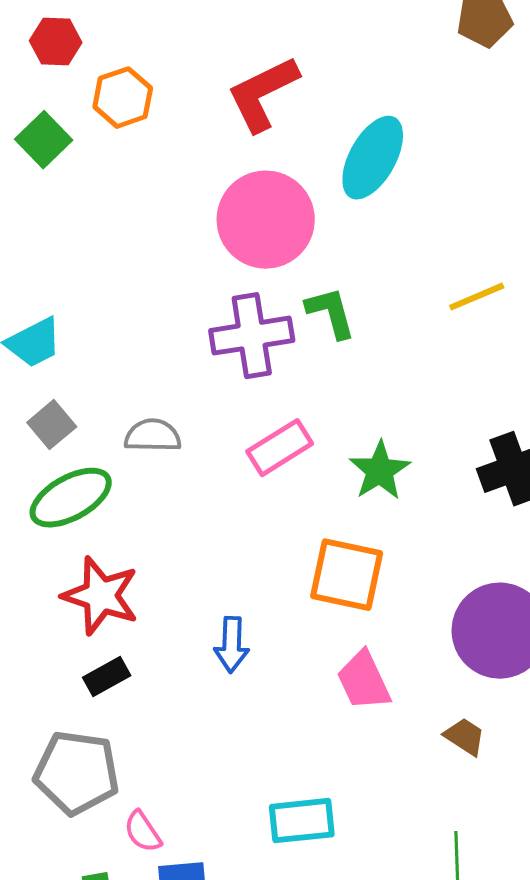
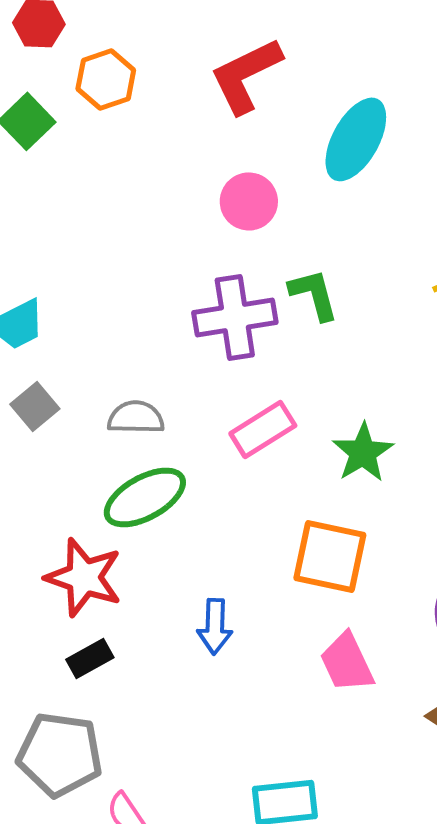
pink circle: (266, 220) -> (249, 201), size x0.6
green ellipse: (71, 498) -> (145, 497), moved

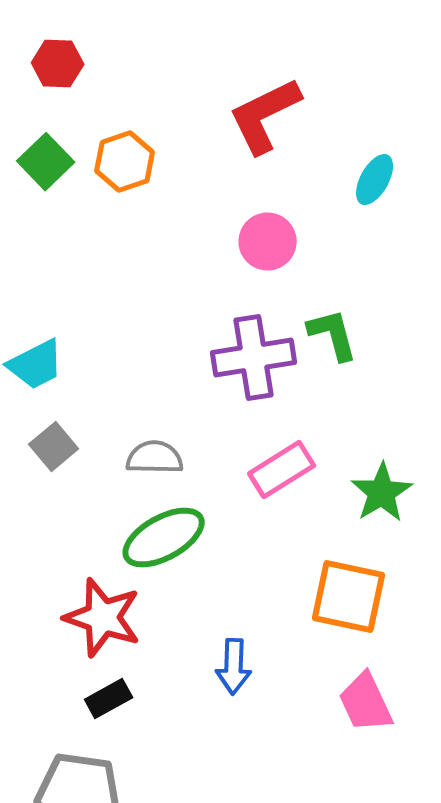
orange hexagon: (106, 79) -> (125, 162), moved
cyan ellipse: (356, 139) -> (375, 180), size x0.6

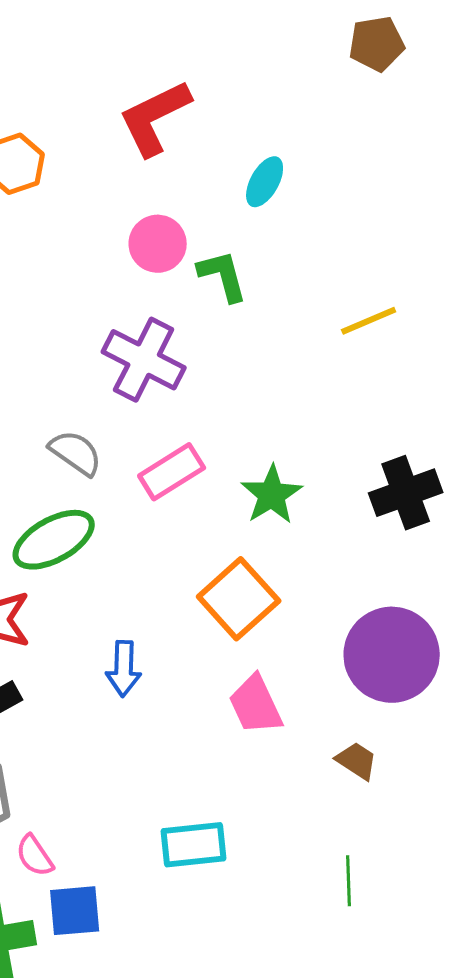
green L-shape: (333, 335) -> (223, 276), moved
purple cross: (254, 358) -> (144, 360), turned 36
gray semicircle: (155, 458) -> (76, 453), moved, turned 34
orange square: (349, 597) -> (239, 599), turned 36

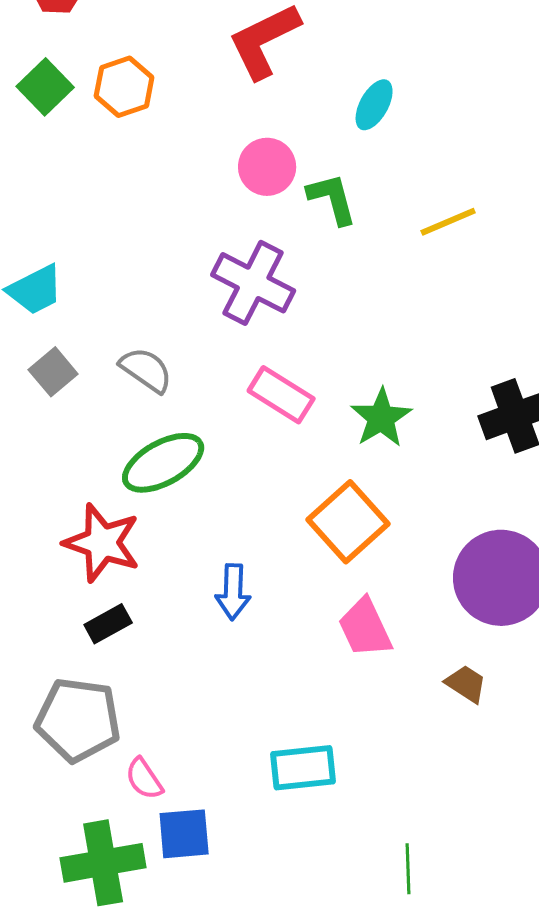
yellow line: (369, 321) -> (448, 222), moved
gray semicircle: (76, 453) -> (146, 370), moved
pink rectangle: (172, 472) -> (281, 395), turned 64
green line: (349, 881) -> (408, 869), moved

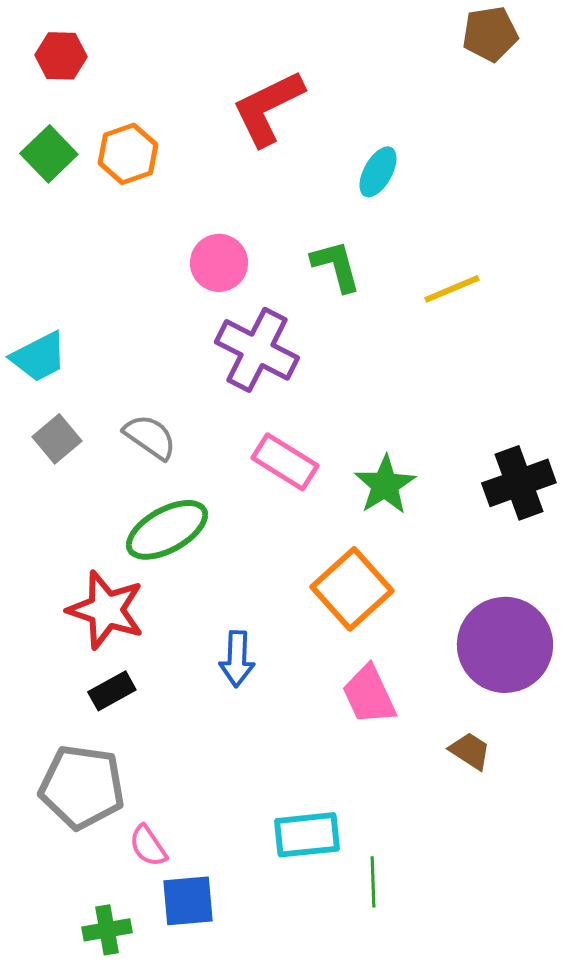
pink circle: (267, 167) -> (219, 263), moved
green cross: (103, 863) -> (107, 930), size x0.6
green line: (408, 869) -> (373, 882), moved

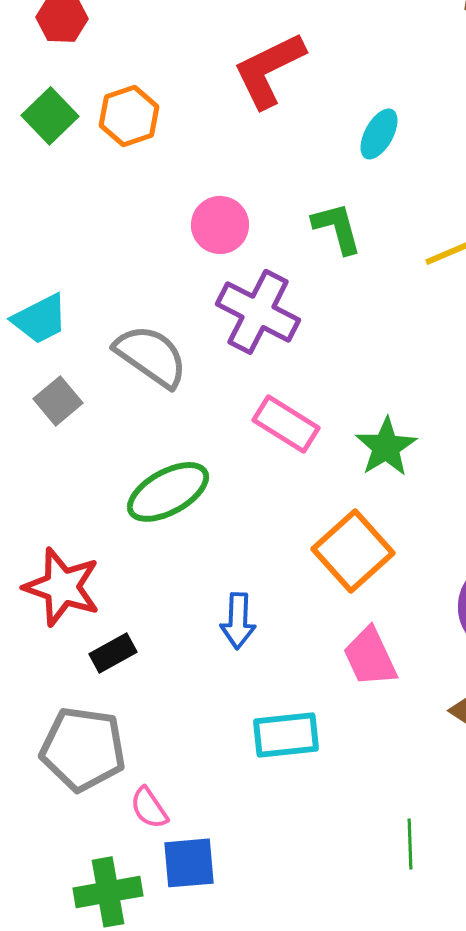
gray semicircle: (150, 437) -> (151, 356), moved, size x1.4
red star: (106, 610) -> (62, 587), moved
cyan rectangle: (307, 835) -> (286, 735), moved
green line: (373, 882) -> (410, 844), moved
green cross: (107, 930) -> (108, 892), size x1.4

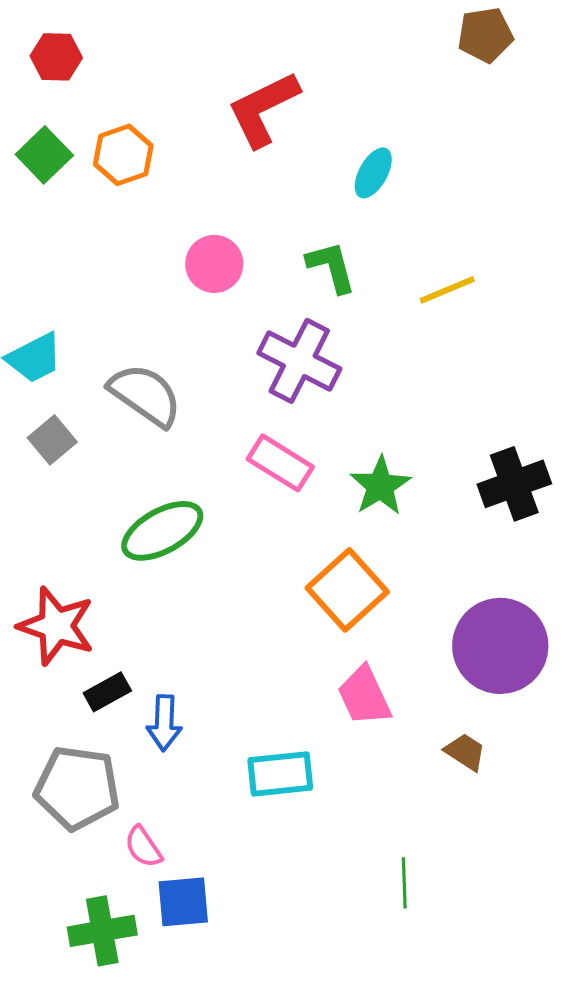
purple cross: (258, 312) -> (299, 361), moved
blue arrow: (238, 621) -> (164, 723), moved

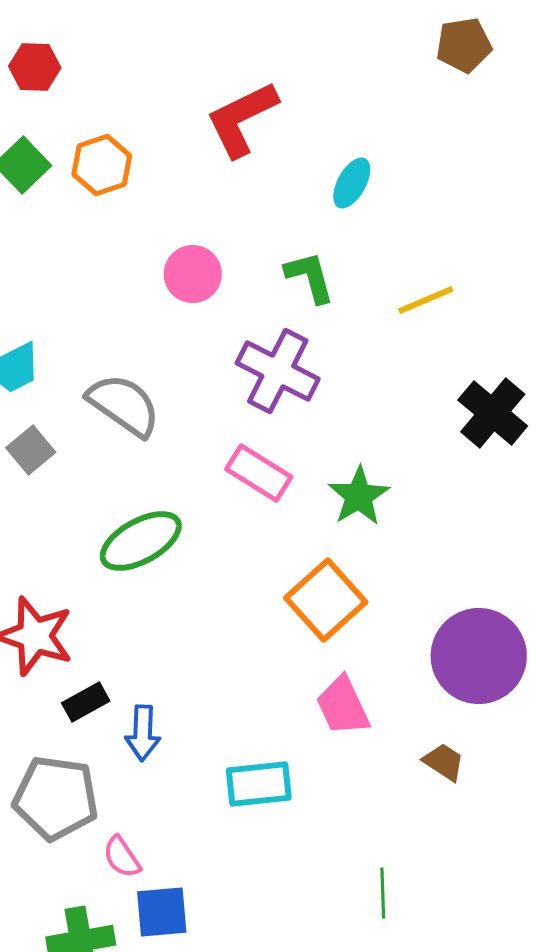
black cross: (514, 484) -> (493, 413), moved, turned -30

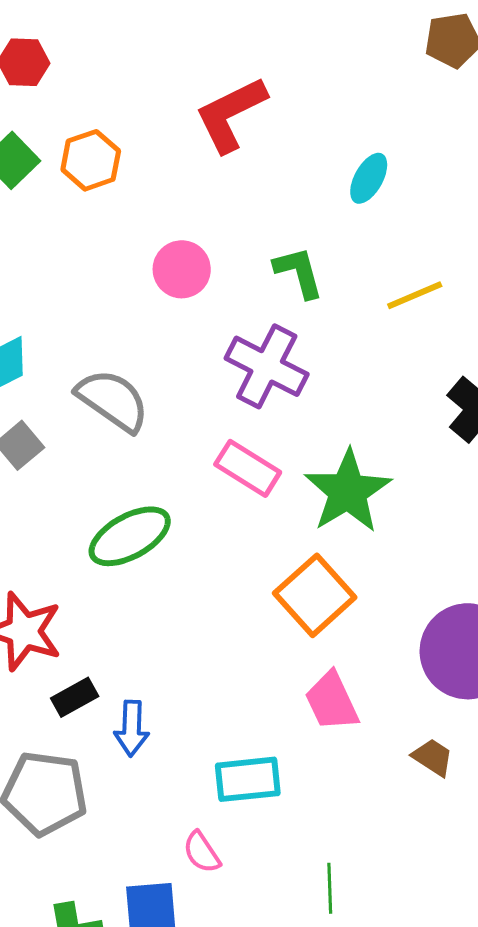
cyan ellipse: (352, 183) -> (369, 178), moved
green star: (359, 496) -> (348, 491), size x1.4
pink semicircle: (122, 857) -> (202, 852), moved
green line: (383, 893) -> (330, 888), moved

